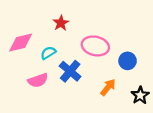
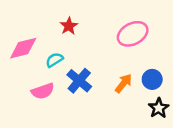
pink ellipse: (95, 46) -> (133, 34), moved, turned -40
blue circle: (128, 61) -> (152, 79), moved
orange arrow: (108, 87) -> (124, 83), moved

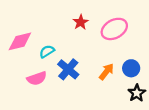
red star: (69, 26) -> (81, 22), moved

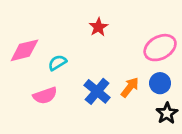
pink ellipse: (114, 29) -> (160, 48), moved
blue cross: (68, 69) -> (97, 91), moved

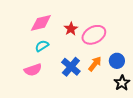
red star: (98, 27) -> (71, 29), moved
pink ellipse: (160, 48) -> (94, 35), moved
pink diamond: (24, 50) -> (41, 23), moved

